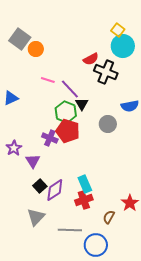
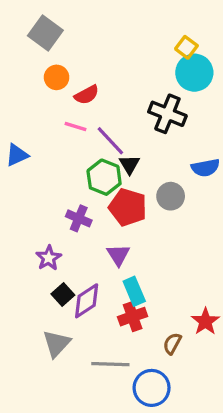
gray square: (20, 39) -> (45, 33), moved
red semicircle: (91, 59) -> (87, 95), moved
red pentagon: (68, 131) -> (128, 207), moved
purple star: (14, 148) -> (49, 258), moved
purple triangle: (33, 161) -> (118, 255), moved

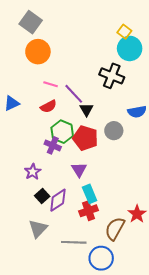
orange circle: (57, 77) -> (38, 52), size x1.5
red semicircle: (87, 95) -> (48, 106), moved
green hexagon: (104, 177) -> (62, 132), moved
brown semicircle: (172, 344) -> (115, 229), size x1.6

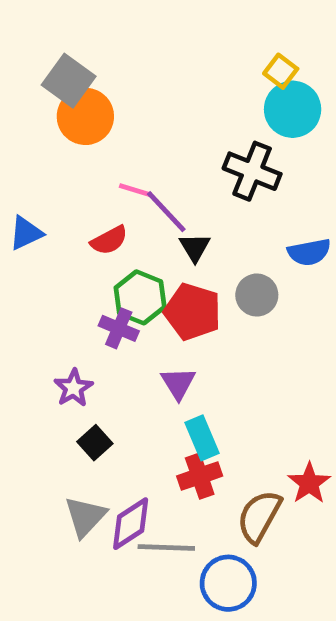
gray square: (31, 22) -> (69, 81), moved
pink line: (51, 84) -> (135, 190), moved
purple diamond: (58, 200) -> (131, 524), moved

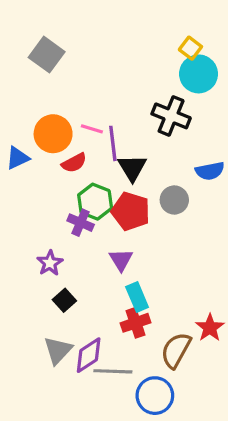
orange circle: (85, 116) -> (53, 134), moved
purple line: (166, 212) -> (113, 143), turned 36
black triangle: (195, 247) -> (132, 168), size x1.4

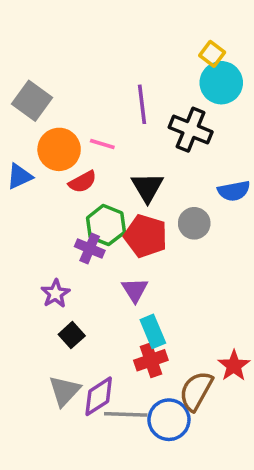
gray square: (47, 55) -> (32, 101), moved
purple line: (113, 143) -> (142, 104), moved
blue circle: (155, 396) -> (169, 420), moved

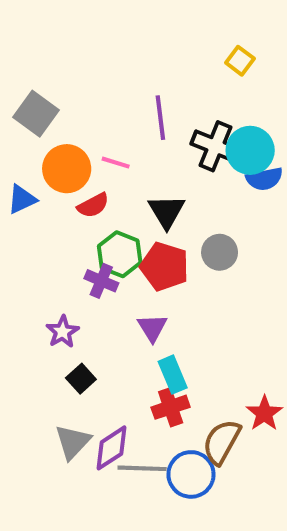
cyan circle: (221, 83) -> (250, 150), moved
blue semicircle: (234, 191) -> (264, 179), moved

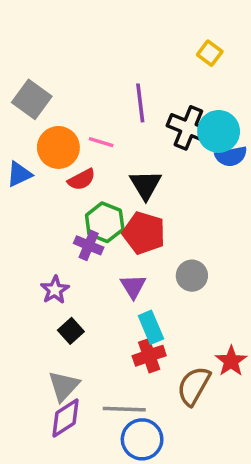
gray circle: (220, 252) -> (192, 276), moved
purple diamond: (111, 448) -> (66, 418), moved
blue circle: (191, 474) -> (142, 439), moved

